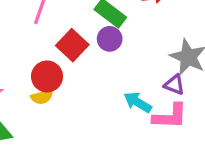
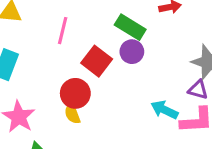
yellow semicircle: (42, 97) -> (72, 113), turned 90

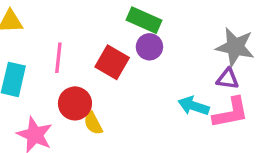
pink line: (63, 31) -> (58, 58), moved
red circle: (75, 93) -> (75, 103), moved

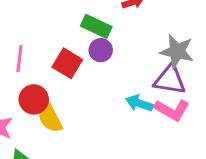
purple triangle: (228, 79) -> (170, 80), size x1.6
pink L-shape: (231, 113) -> (172, 110), turned 40
yellow semicircle: (93, 123) -> (50, 117), size x1.5

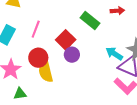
purple circle: (101, 50) -> (72, 55), moved
cyan arrow: (139, 103) -> (114, 54), moved

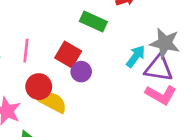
cyan arrow: (114, 54) -> (136, 56), turned 108
yellow semicircle: (46, 72) -> (53, 102), turned 145

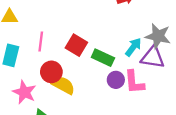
green rectangle: (93, 22) -> (103, 58), moved
purple circle: (81, 72) -> (116, 80), moved
pink L-shape: (161, 95) -> (134, 82), moved, turned 55

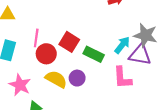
red circle: (51, 72) -> (46, 54), moved
purple circle: (116, 80) -> (77, 78), moved

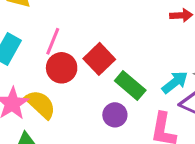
purple circle: (77, 78) -> (115, 115), moved
yellow semicircle: (56, 79) -> (41, 104), moved

